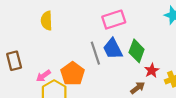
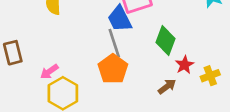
blue trapezoid: (113, 49) -> (120, 19), moved
orange pentagon: (73, 74) -> (113, 69), moved

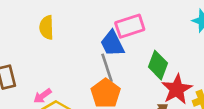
red star: (185, 65) -> (177, 89), size x1.6

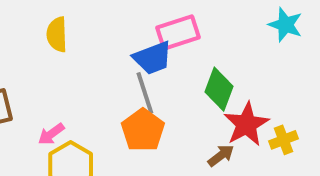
blue trapezoid: (112, 44) -> (153, 58), turned -84

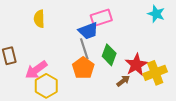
green diamond: (219, 89) -> (109, 55), moved
pink arrow: (51, 134) -> (36, 70), size x1.6
yellow cross: (283, 140) -> (155, 73), size x1.6

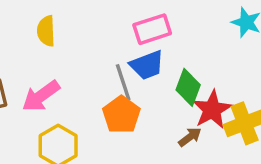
blue trapezoid: (88, 31) -> (147, 65), moved
green diamond: (109, 55) -> (188, 87), moved
pink arrow: (36, 70) -> (41, 96), moved

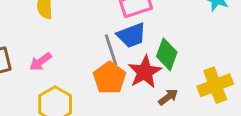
pink arrow: (41, 96) -> (40, 62), size x0.7
red star: (212, 110) -> (145, 72), moved

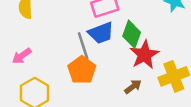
green diamond: (167, 54) -> (132, 34), moved
red star: (145, 72) -> (144, 55), moved

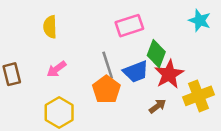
blue trapezoid: (101, 33) -> (136, 72), moved
pink arrow: (22, 56) -> (56, 69), moved

